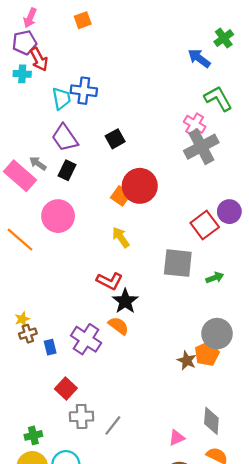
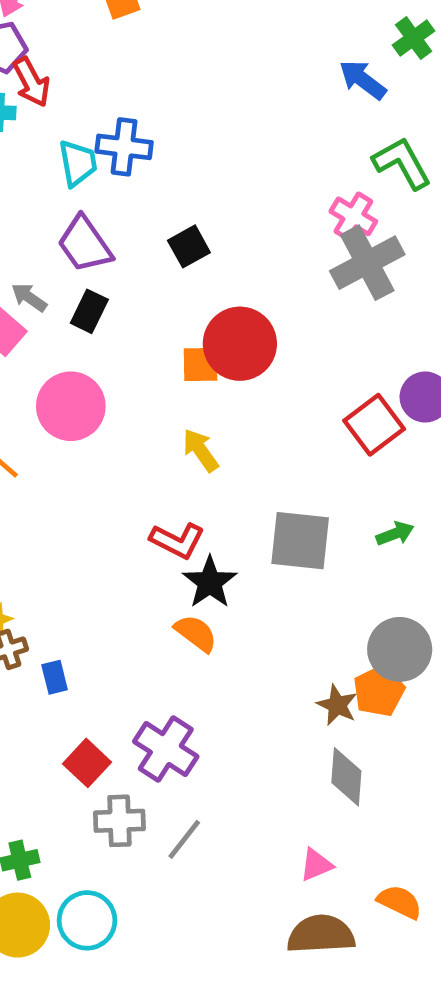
orange square: (121, 196) -> (200, 365), turned -36
gray square: (178, 263) -> (300, 541), moved
purple cross: (86, 339) -> (166, 749), moved
gray diamond: (211, 421) -> (346, 777), moved

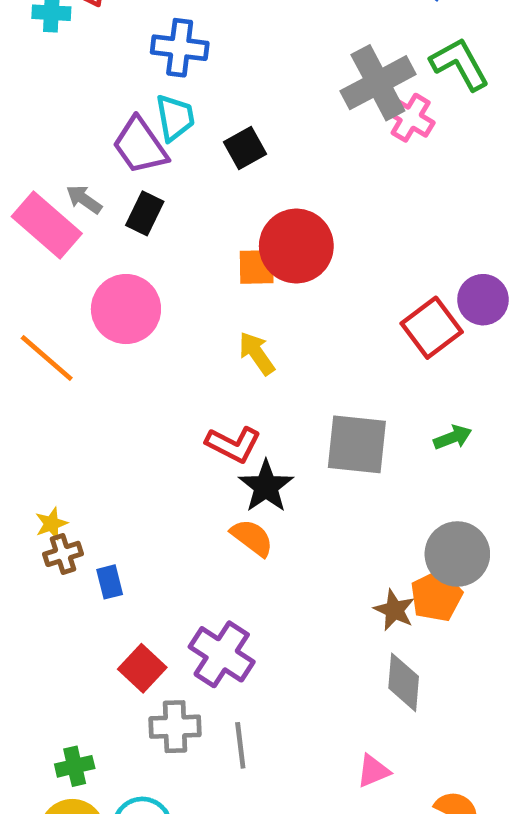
cyan trapezoid: (78, 163) -> (175, 118), moved
gray cross: (367, 263) -> (378, 83), moved
gray line: (184, 839) -> (240, 745), turned -45

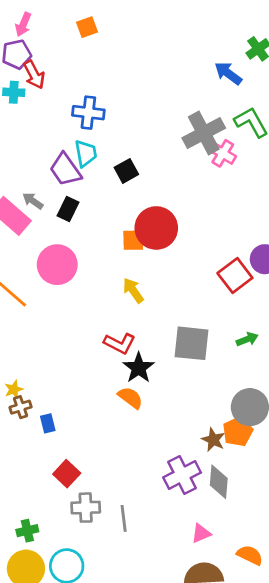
purple cross: (222, 654) -> (182, 475), moved, turned 30

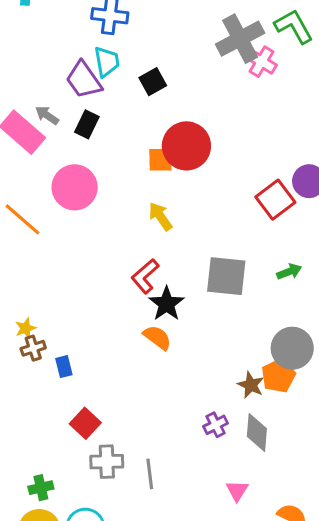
red L-shape: (120, 343) -> (145, 276), turned 112
purple cross: (182, 475) -> (216, 425), size x0.6
pink triangle: (201, 533) -> (237, 491), turned -35

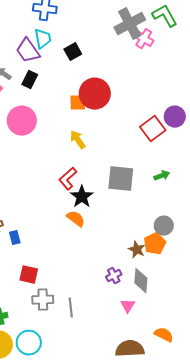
gray circle: (292, 348) -> (164, 226), size x0.7
red square: (85, 423) -> (29, 275), turned -30
pink triangle: (237, 491) -> (128, 306), moved

